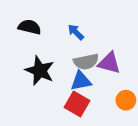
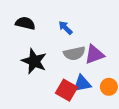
purple triangle: (109, 63) -> (94, 54), turned -35
blue triangle: (81, 81) -> (82, 83), moved

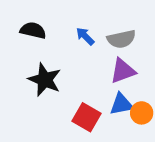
gray semicircle: (74, 53) -> (121, 39), moved
blue triangle: (82, 83) -> (121, 104), moved

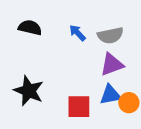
black star: (45, 80) -> (29, 91), moved
red square: (87, 117) -> (79, 107), turned -30

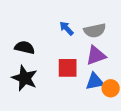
black semicircle: (30, 28) -> (25, 48), moved
red square: (79, 107) -> (68, 68), moved

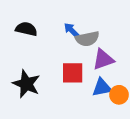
gray semicircle: (95, 31) -> (87, 39), moved
black semicircle: (25, 48) -> (26, 29), moved

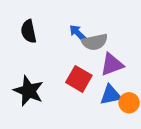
black semicircle: (26, 29) -> (29, 31), turned -115
red square: (73, 73) -> (79, 79), turned 30

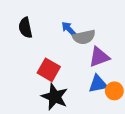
red square: (79, 79) -> (49, 70), moved
black star: (29, 91) -> (55, 97), moved

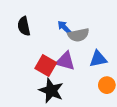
purple triangle: (99, 57) -> (65, 61), moved, turned 35
blue triangle: (98, 84) -> (98, 59), moved

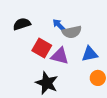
black semicircle: (24, 26) -> (22, 24), turned 84
red square: (46, 65) -> (42, 48), moved

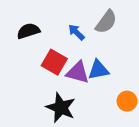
gray semicircle: (72, 32) -> (106, 22), moved, turned -42
blue triangle: (90, 54) -> (98, 70), moved

